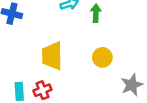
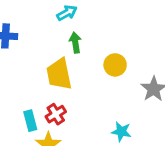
green arrow: (96, 13) -> (75, 43), moved

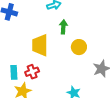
green arrow: (75, 43) -> (63, 27), moved

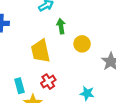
red cross: (32, 72) -> (48, 82), moved

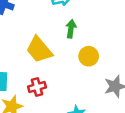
yellow trapezoid: (41, 51) -> (39, 50), turned -45

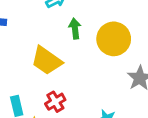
yellow circle: (89, 56) -> (114, 39), moved, size x1.5

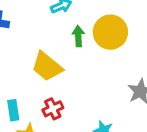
yellow circle: (114, 39) -> (110, 32), moved

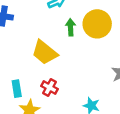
red cross: (53, 109) -> (49, 88), turned -35

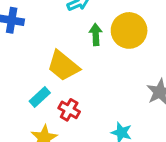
cyan rectangle: (17, 89) -> (40, 97), moved, turned 56

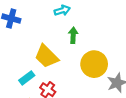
yellow circle: (129, 30) -> (94, 64), moved

